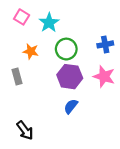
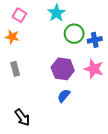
cyan star: (49, 23) -> (57, 13), moved
green circle: (66, 49) -> (74, 34), moved
orange star: (31, 51) -> (12, 37), moved

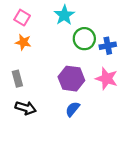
orange star: (12, 37) -> (23, 42), moved
black arrow: (22, 117) -> (26, 108), moved, turned -36

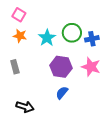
cyan star: (64, 15) -> (47, 38), moved
black arrow: (26, 108) -> (25, 107), moved

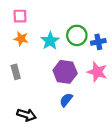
pink square: (19, 15) -> (20, 16), turned -32

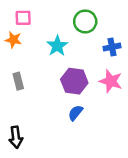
green circle: (77, 35) -> (85, 21), moved
orange star: (21, 39) -> (13, 40), moved
black arrow: (26, 115) -> (16, 137), moved, turned 66

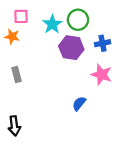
cyan star: (57, 46) -> (52, 24), moved
purple hexagon: (74, 81) -> (71, 48), moved
blue semicircle: (75, 113) -> (79, 104), moved

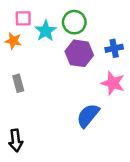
green circle: (78, 20) -> (74, 22), moved
cyan star: (52, 24) -> (46, 31), moved
blue semicircle: (79, 104) -> (88, 116), size x1.5

